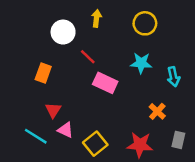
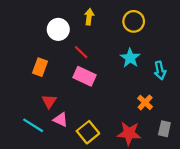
cyan star: (141, 63) -> (130, 58), turned 30
pink rectangle: (105, 83) -> (85, 76), moved

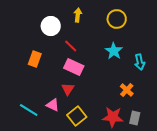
red triangle: (49, 101) -> (68, 89), moved
gray rectangle: (164, 129) -> (135, 118), moved

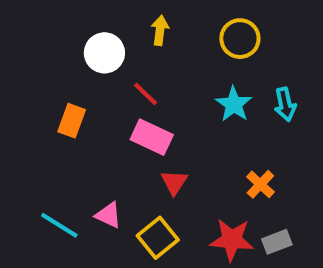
cyan arrow: (140, 62) -> (285, 104), moved
red triangle: (68, 89) -> (174, 182), moved
gray rectangle: (135, 118) -> (277, 242), turned 56

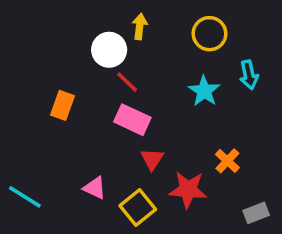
white circle: (104, 53) -> (109, 50), moved
cyan arrow: (285, 104) -> (249, 75), moved
cyan line: (59, 225) -> (25, 197), moved
red star: (232, 240) -> (188, 190), moved
gray rectangle: (277, 242) -> (256, 213), moved

